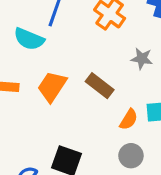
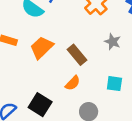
orange semicircle: (129, 119) -> (73, 83), moved

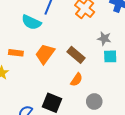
cyan square: (114, 84) -> (110, 56), moved

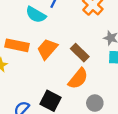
orange rectangle: (16, 53) -> (17, 45), size x1.5
orange semicircle: (76, 80) -> (78, 79), size x1.5

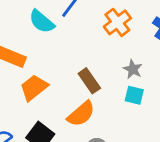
orange trapezoid: (47, 49) -> (34, 88), moved

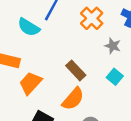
gray star: (133, 69) -> (113, 46), moved
cyan square: (134, 95) -> (115, 77), turned 35

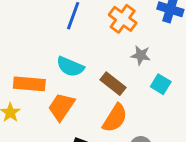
cyan semicircle: (29, 27) -> (70, 67), moved
gray star: (113, 46) -> (141, 55), moved

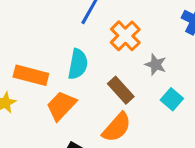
orange cross: (123, 19) -> (125, 36), moved
cyan semicircle: (70, 67) -> (78, 64), turned -112

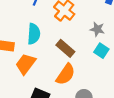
gray star: (156, 65) -> (97, 29), moved

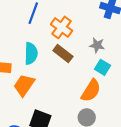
brown rectangle: (65, 48) -> (63, 53), moved
orange semicircle: (66, 74) -> (91, 91), moved

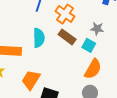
cyan square: (102, 67) -> (89, 45), moved
orange trapezoid: (24, 85) -> (31, 80), moved

